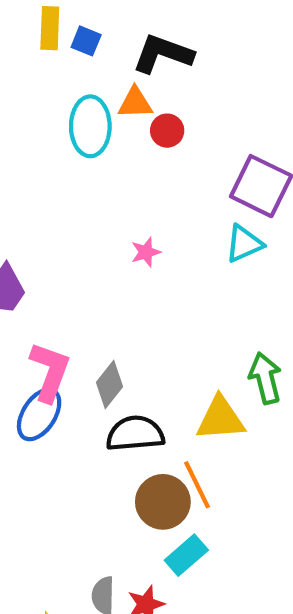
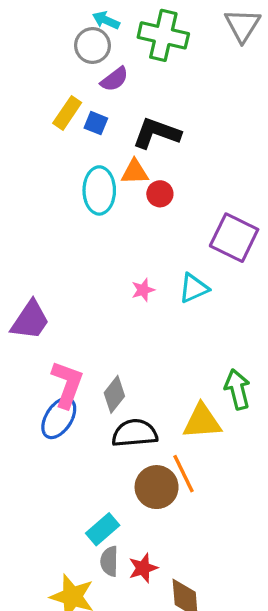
yellow rectangle: (50, 28) -> (67, 113), turned 32
cyan triangle: (244, 244) -> (194, 288), moved
cyan rectangle: (186, 555) -> (103, 529), moved

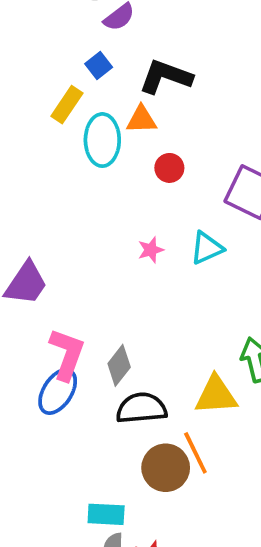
yellow rectangle: (67, 113) -> (67, 105), moved
blue square: (96, 123) -> (99, 66), turned 30
red circle: (160, 194) -> (169, 168), moved
cyan rectangle: (103, 529) -> (106, 514), turned 44

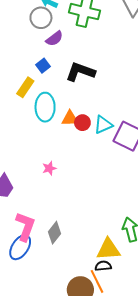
orange triangle: (141, 120) -> (70, 118), moved
cyan triangle: (207, 248) -> (103, 125), moved
pink star: (151, 250) -> (49, 168), moved
black semicircle: (141, 408) -> (103, 266), moved, size x0.6

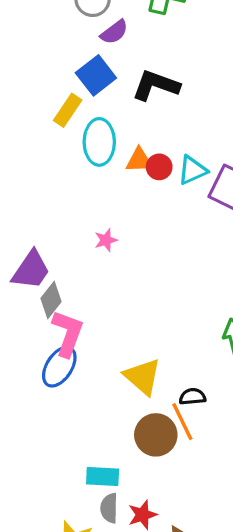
blue square: (43, 66) -> (96, 75), size x1.6
gray diamond: (54, 233) -> (51, 300), moved
yellow triangle: (108, 249) -> (143, 377), moved, turned 45

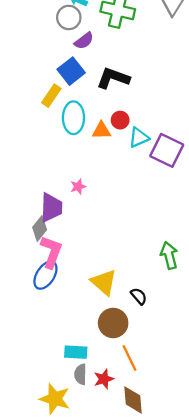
red circle: (159, 167) -> (120, 120), moved
purple trapezoid: (31, 270) -> (51, 208), moved, turned -32
black semicircle: (192, 397) -> (139, 296), turned 54
orange line: (182, 422) -> (129, 358), moved

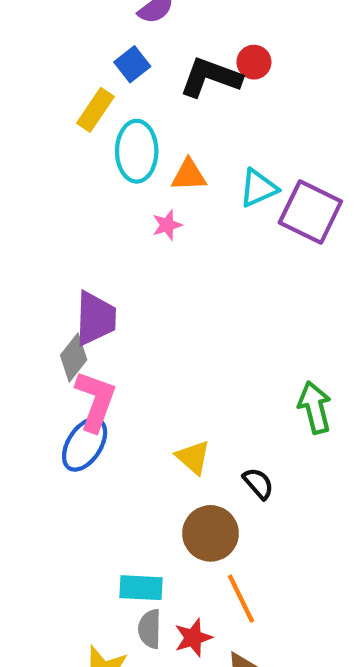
blue square: (71, 71) -> (132, 64), size x0.7
red circle: (120, 120) -> (254, 62), moved
pink star: (78, 187) -> (167, 225), moved
yellow triangle: (104, 282) -> (193, 457), size x0.7

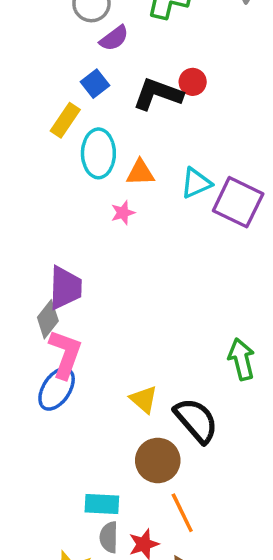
black semicircle: (258, 483) -> (196, 420), size x1.8

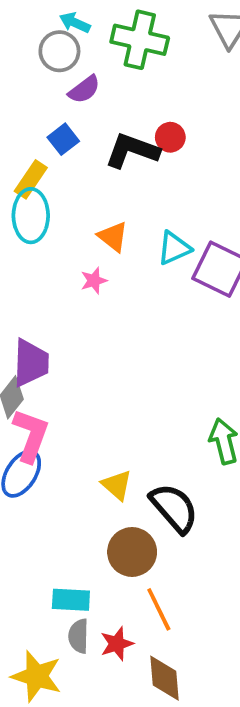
cyan ellipse: (98, 153) -> (31, 216), moved
orange triangle: (140, 173) -> (113, 237), turned 40

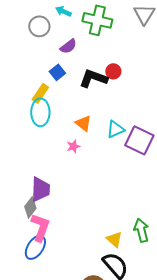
gray circle: (59, 51) -> (39, 26), moved
yellow triangle: (117, 485) -> (114, 239), moved

